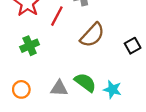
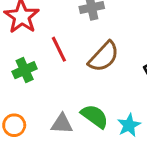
red line: (57, 16) -> (59, 49), moved, turned -54
cyan star: (112, 89) -> (129, 125), turned 30

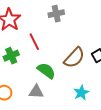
brown semicircle: (104, 57) -> (74, 58), moved
green semicircle: (95, 116) -> (46, 71), moved

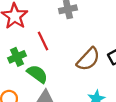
green semicircle: (46, 71) -> (37, 74), moved

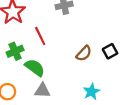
brown semicircle: (88, 59) -> (84, 53), size x0.7

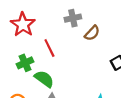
brown semicircle: (84, 53) -> (92, 33), moved

